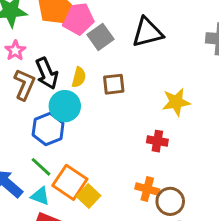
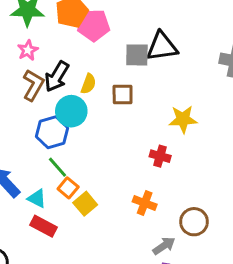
gray square: (100, 37) -> (137, 55), moved, turned 30
black arrow: (47, 73) -> (57, 76), turned 48
green line: (41, 167) -> (58, 167), moved
orange square: (70, 182) -> (68, 188), size x0.6
brown circle: (170, 201) -> (194, 222), moved

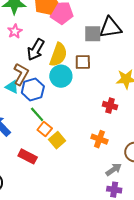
yellow semicircle: (88, 84) -> (58, 55), size x1.6
brown L-shape: (33, 85) -> (21, 74), moved
cyan circle: (71, 111) -> (61, 76), moved
cyan triangle: (37, 198) -> (12, 87), moved

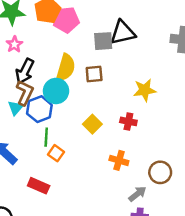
black arrow: (36, 50) -> (25, 71), moved
cyan circle: (61, 76) -> (56, 91), moved
cyan triangle: (12, 87) -> (16, 108), turned 48
green line: (37, 114) -> (46, 137), turned 49
yellow square: (57, 140) -> (92, 124), moved

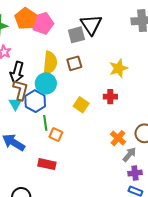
black triangle: (123, 33) -> (91, 25), turned -40
orange cross: (119, 160) -> (118, 138), moved, turned 35

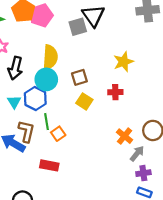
brown square: (74, 63) -> (79, 77), moved
brown L-shape: (20, 90) -> (26, 131), moved
orange square: (56, 135) -> (58, 134), turned 32

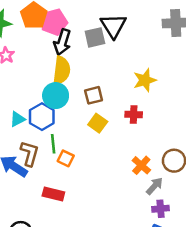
black arrow: (15, 68) -> (62, 42), moved
cyan triangle: (14, 102) -> (17, 119), turned 32
orange square: (58, 134) -> (66, 158), turned -32

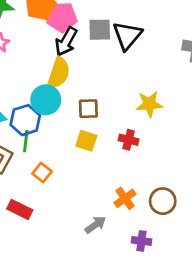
gray square: (95, 37) -> (100, 30), moved
yellow square: (98, 123) -> (86, 141), turned -30
green line: (53, 144) -> (26, 141), moved
gray arrow: (155, 186) -> (95, 225), moved
purple cross: (161, 209) -> (141, 241), moved

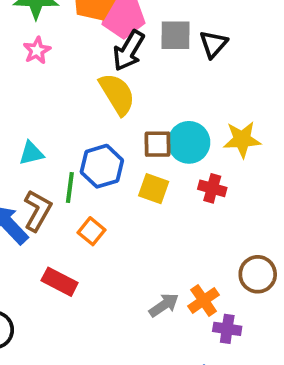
black triangle: (127, 36) -> (213, 44), size x0.7
yellow semicircle: (58, 73) -> (117, 94), turned -52
cyan circle: (46, 100) -> (189, 142), moved
blue hexagon: (25, 120) -> (102, 166), moved
orange cross: (125, 198) -> (204, 300), moved

